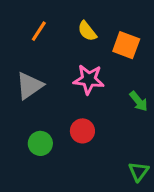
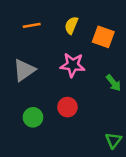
orange line: (39, 31) -> (32, 25), turned 48
yellow semicircle: (87, 31) -> (71, 25), turned 60

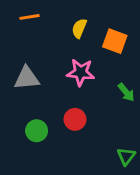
orange line: (32, 25) -> (29, 17), moved
gray triangle: (24, 70) -> (27, 78), turned 30

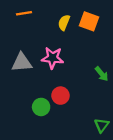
orange square: (115, 41) -> (89, 21), moved
pink star: (81, 72) -> (53, 58), moved
green circle: (37, 131) -> (41, 107), moved

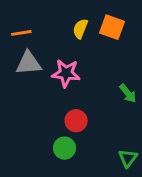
orange line: (24, 13) -> (21, 33), moved
gray triangle: (22, 62) -> (29, 63), moved
green circle: (41, 107) -> (65, 148), moved

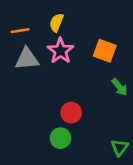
orange square: (112, 27) -> (105, 51), moved
yellow semicircle: (80, 29) -> (56, 23), moved
pink star: (66, 73) -> (60, 51), moved, turned 30

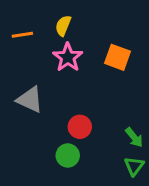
gray triangle: (27, 59) -> (30, 100), moved, turned 30
green arrow: (120, 87) -> (134, 137), moved

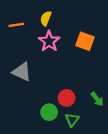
red circle: (80, 127) -> (67, 98), moved
green triangle: (134, 166) -> (72, 120), moved

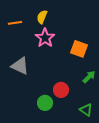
orange square: (85, 41) -> (79, 49), moved
green arrow: (97, 99) -> (89, 77), moved, turned -96
green triangle: (72, 120) -> (86, 110), moved, turned -32

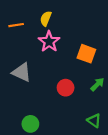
red circle: (61, 90) -> (66, 88), moved
green circle: (45, 103) -> (30, 124), moved

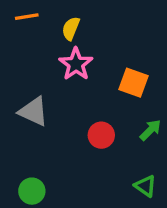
orange line: (16, 25) -> (27, 17), moved
green circle: (30, 124) -> (32, 191), moved

